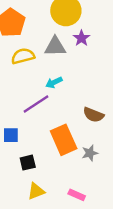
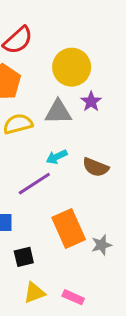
brown semicircle: (93, 115) -> (96, 167), moved
pink rectangle: (77, 195) -> (73, 297), moved

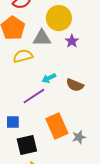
gray triangle: (58, 112) -> (42, 38), moved
black square: (24, 257) -> (27, 145), size x1.5

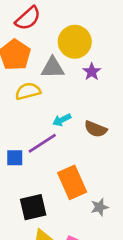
blue square: (13, 122) -> (15, 158), moved
gray star: (79, 137) -> (100, 207), moved

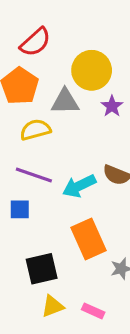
cyan arrow: (62, 120) -> (79, 186), moved, size x1.5
purple line: (42, 143) -> (34, 175), moved, turned 52

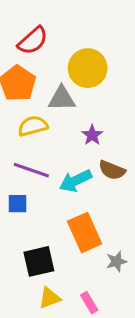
purple star: (112, 106) -> (92, 135), moved
pink rectangle: (93, 311) -> (89, 303), turned 35

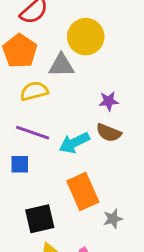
purple star: (92, 135) -> (109, 101), moved, turned 30

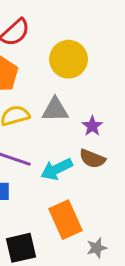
gray triangle: (61, 65) -> (55, 110), moved
purple star: (109, 101) -> (92, 126), turned -30

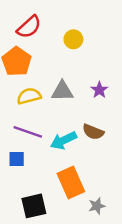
yellow circle: (68, 59) -> (73, 39), moved, size x0.6
purple star: (92, 126) -> (99, 90), moved

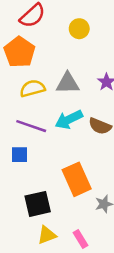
cyan arrow: (64, 140) -> (69, 120), moved

